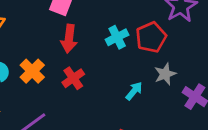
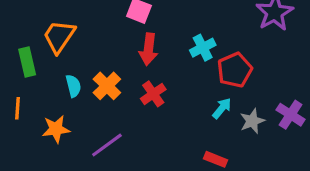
red pentagon: (151, 37) -> (235, 70), moved
gray star: (165, 74) -> (252, 121), moved

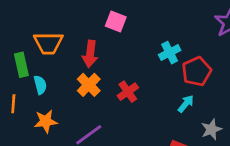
orange trapezoid: (59, 36) -> (48, 43), turned -124
red arrow: (148, 49) -> (90, 54), moved
cyan semicircle: (73, 86) -> (40, 85), moved
gray star: (252, 121) -> (211, 129), moved

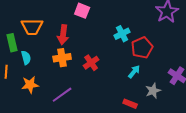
orange cross: (89, 85) -> (62, 58), turned 36

